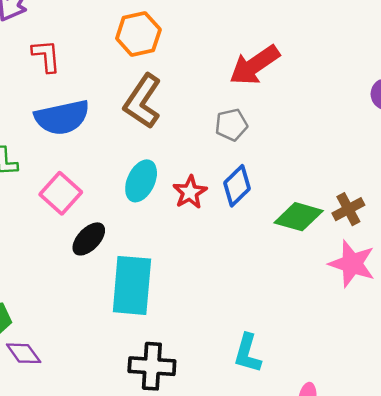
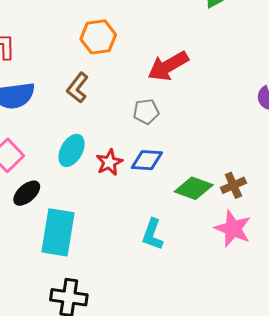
orange hexagon: (138, 34) -> (98, 37), moved
brown L-shape: (143, 101) -> (78, 88), size x0.7
blue diamond: (237, 186) -> (147, 160), turned 44
cyan L-shape: (247, 353) -> (153, 234), moved

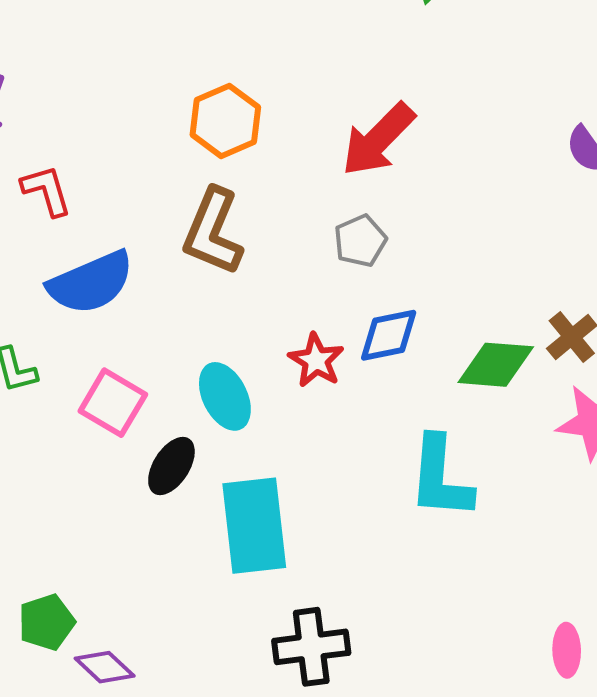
brown L-shape: (78, 88) -> (213, 232), size x1.4
cyan ellipse: (72, 150) -> (225, 396), moved, turned -40
cyan L-shape: (153, 234) -> (440, 478), size x1.4

